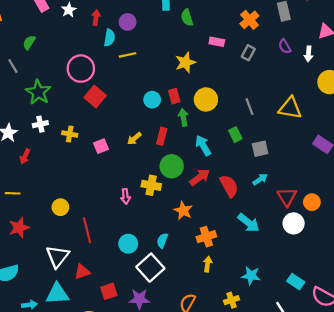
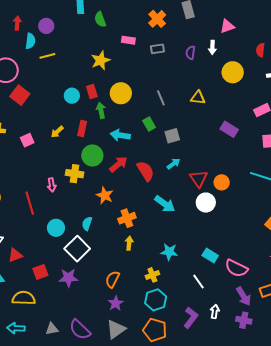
purple semicircle: (285, 46) -> (190, 53), moved, turned 40
gray rectangle: (248, 53) -> (157, 49), turned 56
yellow triangle: (290, 108) -> (198, 98), size x0.7
cyan arrow: (203, 145) -> (120, 135), turned -48
red line: (87, 230) -> (30, 203), moved

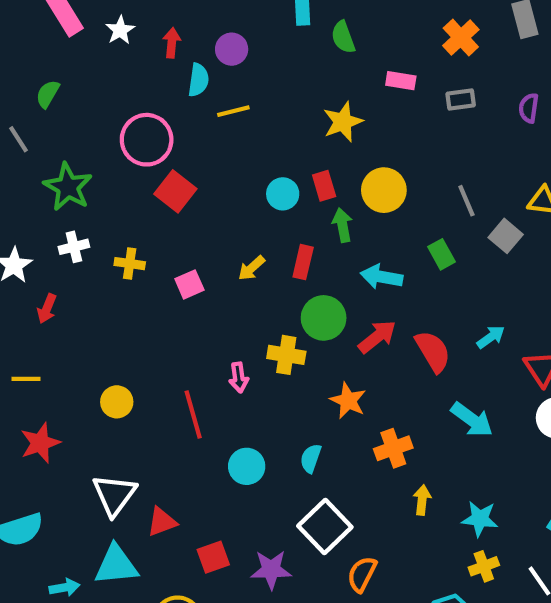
gray square: (172, 136) -> (506, 236), moved, turned -35
yellow arrow: (129, 243) -> (422, 500), moved
white square: (77, 249) -> (325, 527), moved
yellow cross: (152, 275) -> (484, 566), moved

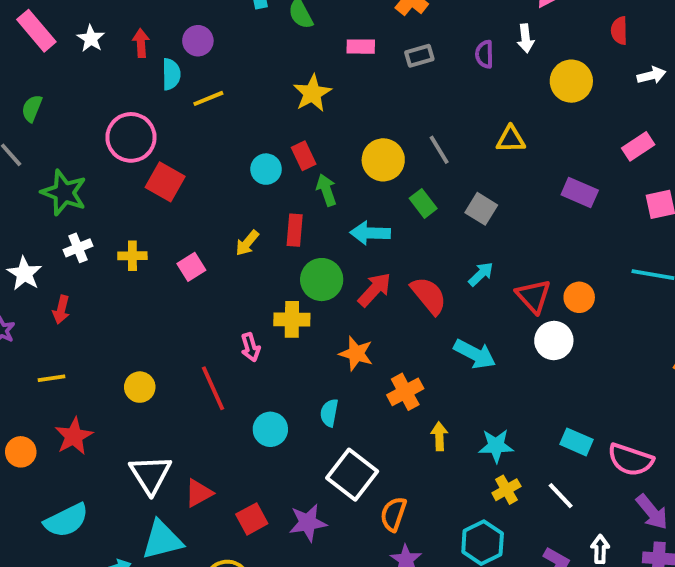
yellow circle: (384, 190) -> (383, 160), moved
gray square: (506, 236) -> (481, 209), moved

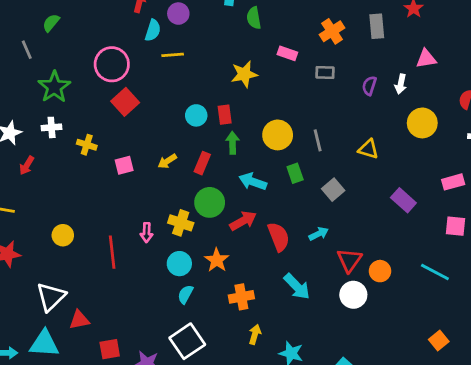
cyan circle: (270, 429) -> (179, 264), moved

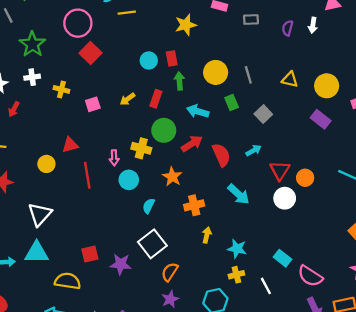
yellow circle: (422, 123) -> (327, 86), moved
cyan circle: (179, 264) -> (129, 180), moved
red triangle: (79, 320) -> (70, 145), moved

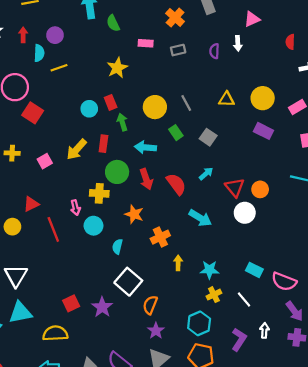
yellow arrow: (127, 99) -> (77, 149), size x1.5
red arrow: (192, 144) -> (146, 179), turned 115
purple star: (121, 264) -> (102, 307), turned -30

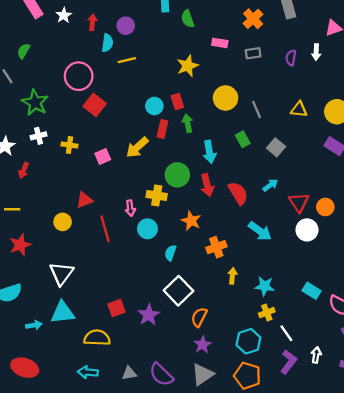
yellow circle: (155, 107) -> (226, 98), moved
red rectangle: (103, 144) -> (162, 129), moved
cyan arrow: (145, 147) -> (209, 152), turned -110
white line: (244, 299) -> (286, 333), moved

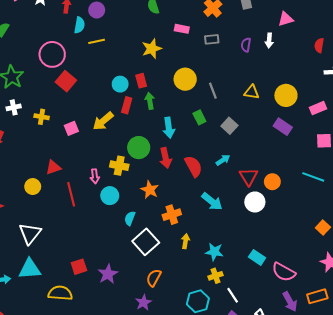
white square: (178, 291) -> (146, 242), moved
purple star: (203, 345) -> (143, 302), moved

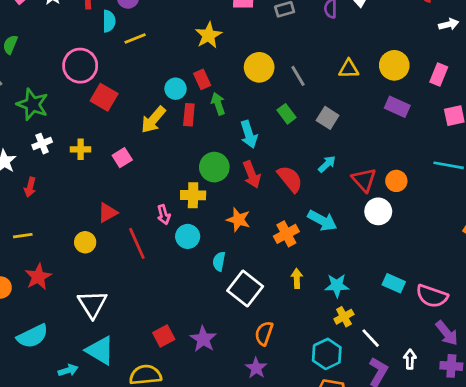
pink rectangle: (318, 108) -> (439, 75), turned -35
yellow arrow: (103, 121) -> (153, 120), moved
orange cross: (172, 215) -> (286, 234), moved
cyan triangle: (30, 269) -> (100, 350), turned 45

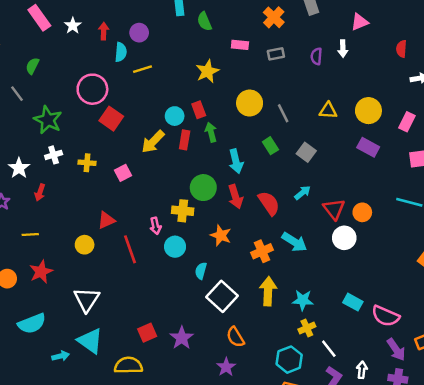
yellow arrow: (297, 279) -> (268, 291), size x1.6
orange semicircle: (264, 333) -> (235, 337), turned -55

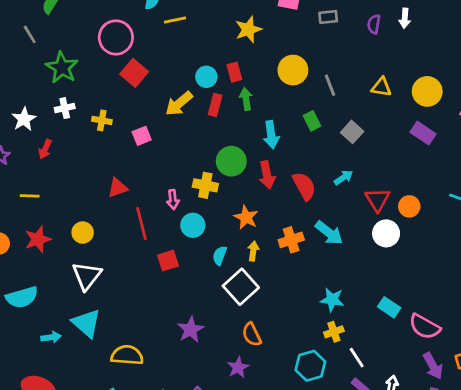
yellow circle: (85, 245) -> (83, 233), moved
yellow arrow: (268, 291) -> (253, 251), moved, size x0.6
red square: (147, 333) -> (168, 261), moved

